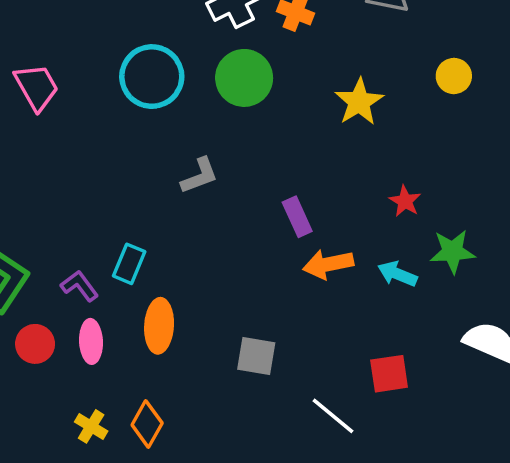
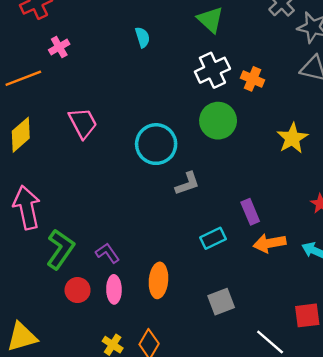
cyan circle: (152, 77) -> (156, 144), moved
cyan rectangle: (129, 264) -> (213, 238), moved, turned 40
gray square: (256, 356) -> (221, 302), turned -32

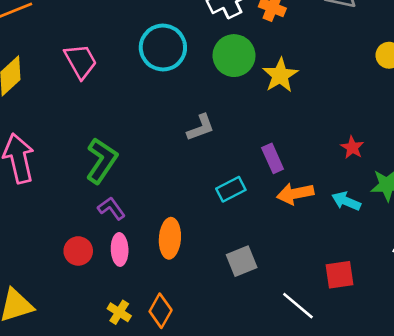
yellow star: (292, 138) -> (280, 75), moved
cyan circle: (156, 144) -> (163, 48), moved
green L-shape: (60, 249) -> (102, 161), moved

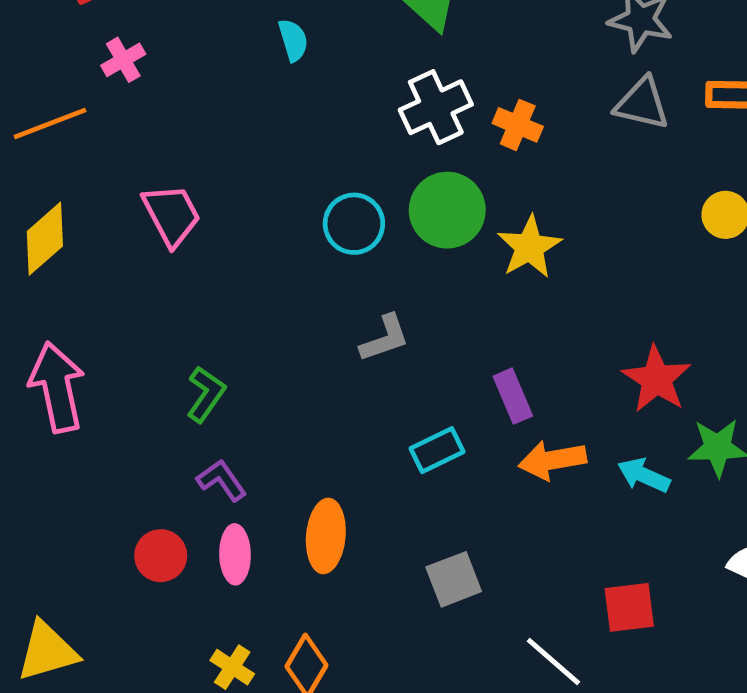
cyan circle: (163, 48) -> (354, 224), moved, size x0.7
red star: (352, 147) -> (656, 379), size x1.6
green L-shape: (102, 161) -> (206, 394), size x0.7

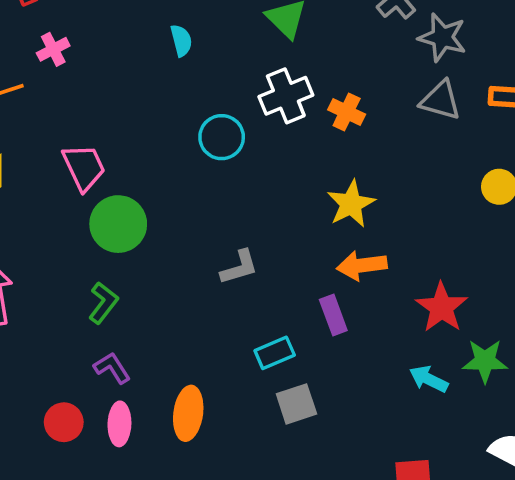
green circle: (447, 210) -> (118, 224), moved
cyan circle: (354, 224) -> (222, 137), moved
orange arrow: (552, 460) -> (362, 265), moved
gray square: (454, 579) -> (296, 404), moved

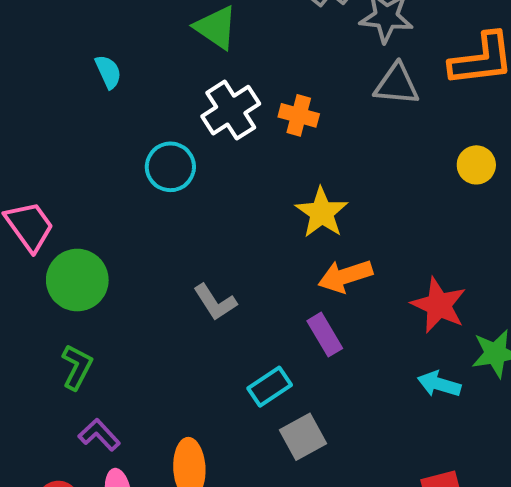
gray L-shape: (239, 267) -> (215, 302), turned 84

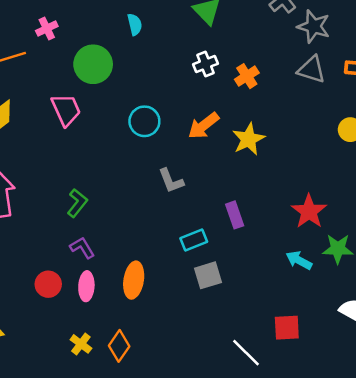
white cross: (231, 110) -> (205, 64), size x0.7
orange cross: (299, 115) -> (247, 76), turned 30
cyan circle: (170, 167) -> (144, 121), moved
orange arrow: (345, 276) -> (204, 126), moved, turned -32
green circle: (77, 280) -> (93, 64), moved

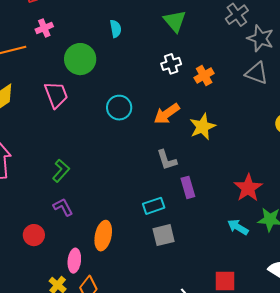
gray L-shape: (171, 181) -> (167, 160), moved
pink ellipse: (86, 286) -> (74, 261), moved

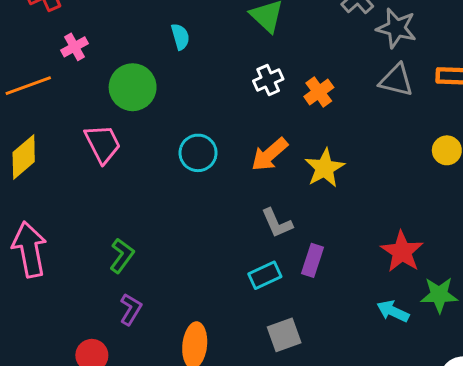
purple rectangle: (188, 187) -> (313, 260), turned 40
cyan rectangle: (154, 206) -> (265, 275), moved
purple L-shape: (63, 207) -> (131, 309), turned 65

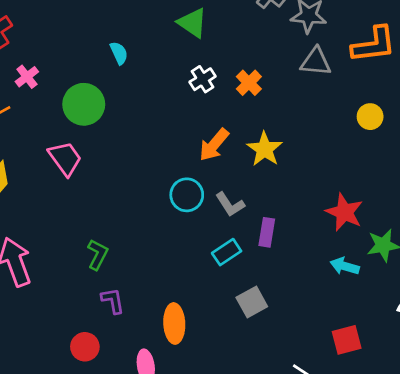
cyan circle: (198, 153) -> (187, 195), moved
purple L-shape: (131, 309) -> (113, 301), turned -32

